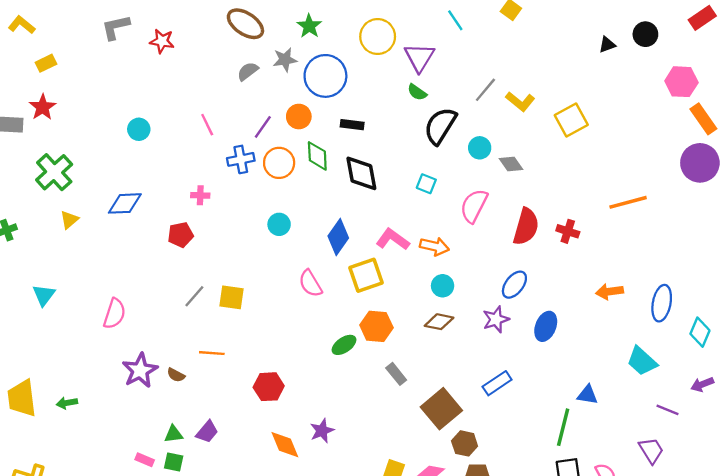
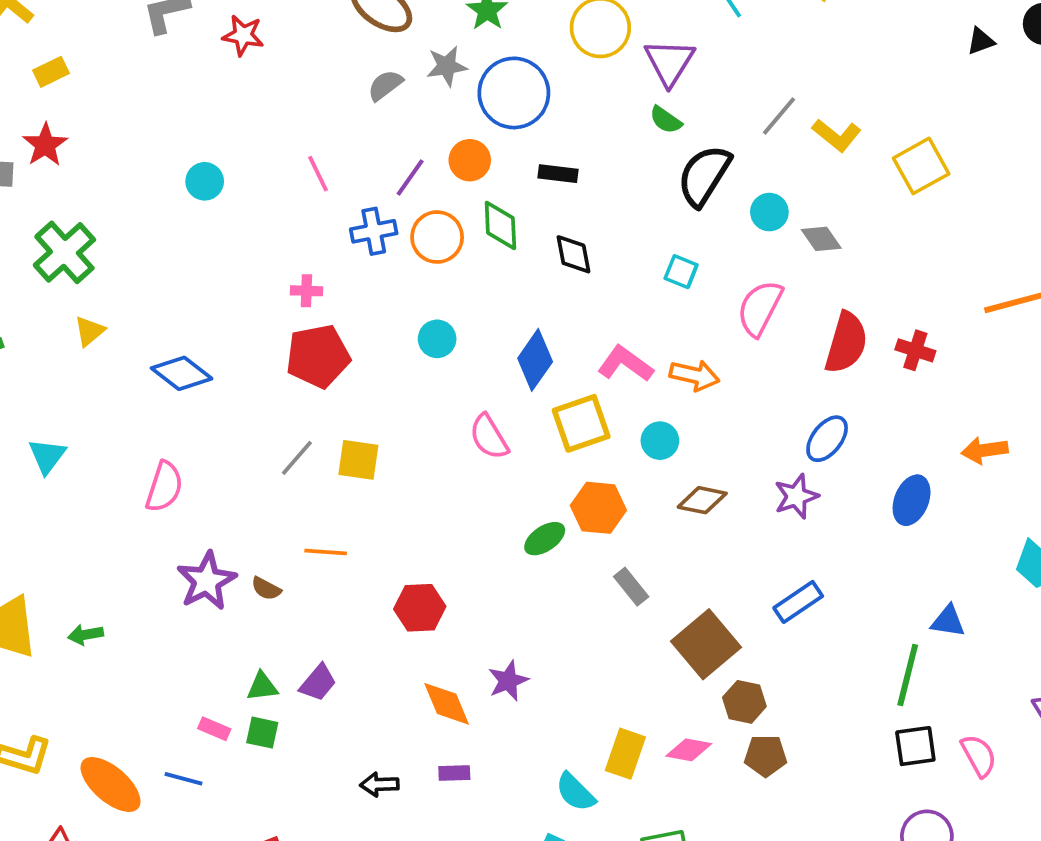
black diamond: (361, 173) -> (573, 254), size x0.7
blue diamond: (125, 203) -> (182, 373), moved, turned 40
red pentagon: (181, 235) -> (318, 356), moved, size x1.5
cyan circle: (443, 286) -> (660, 441), moved
blue ellipse: (546, 326) -> (912, 500), moved

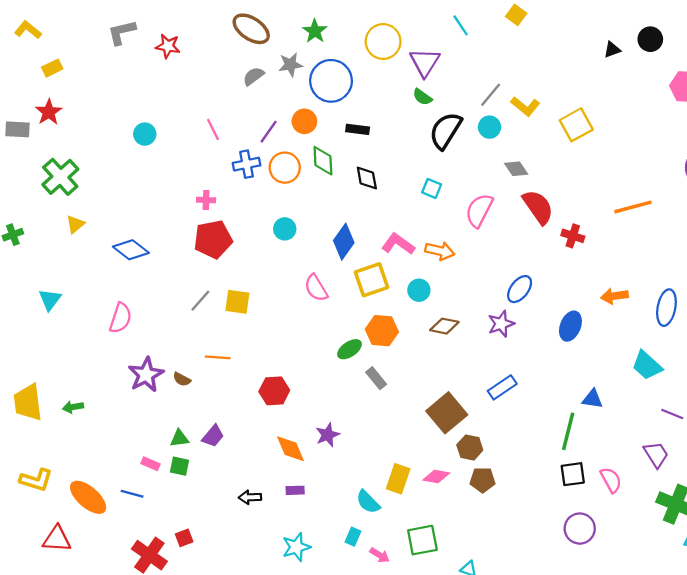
cyan circle: (769, 212) -> (489, 127), moved
red semicircle: (846, 343) -> (538, 207), moved, turned -51
gray rectangle: (631, 587) -> (376, 378), moved

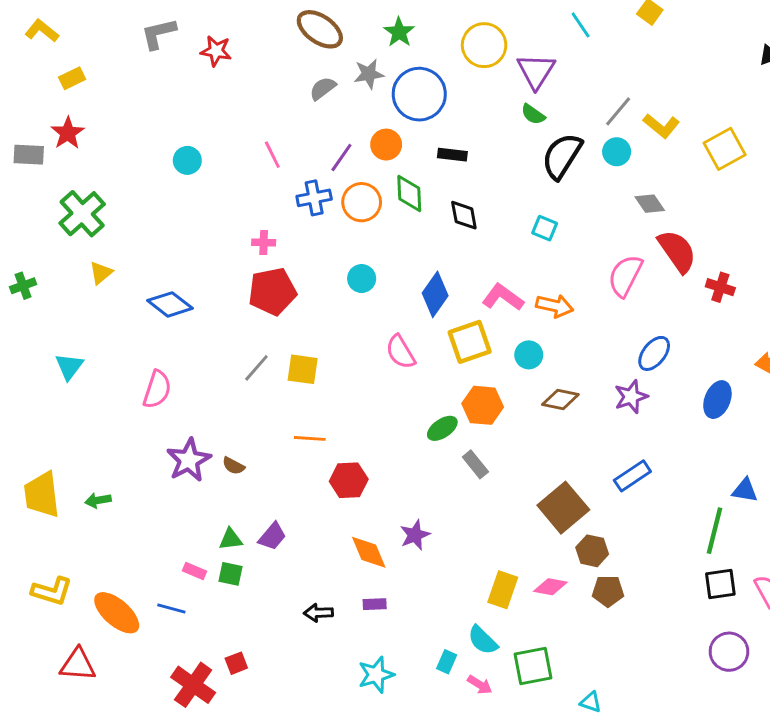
pink semicircle: (479, 210) -> (625, 276), moved
orange line: (218, 357) -> (310, 438), moved
cyan semicircle: (368, 502) -> (483, 640), moved

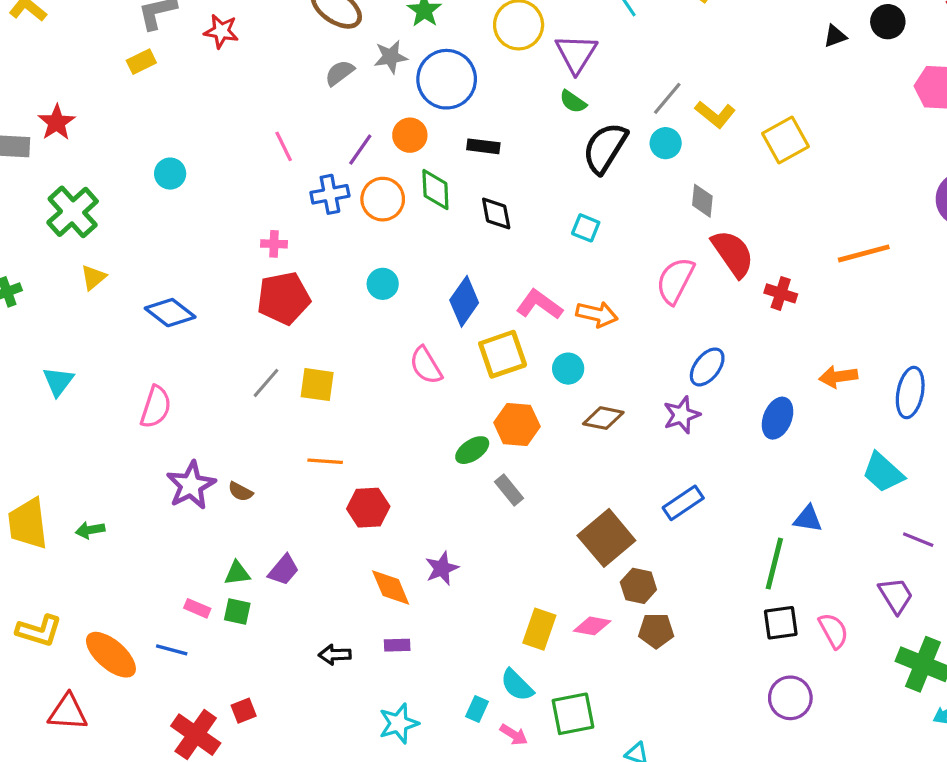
yellow rectangle: (72, 78) -> (141, 62), moved
cyan circle: (187, 160) -> (170, 174), moved
gray diamond: (650, 204) -> (702, 201), turned 40

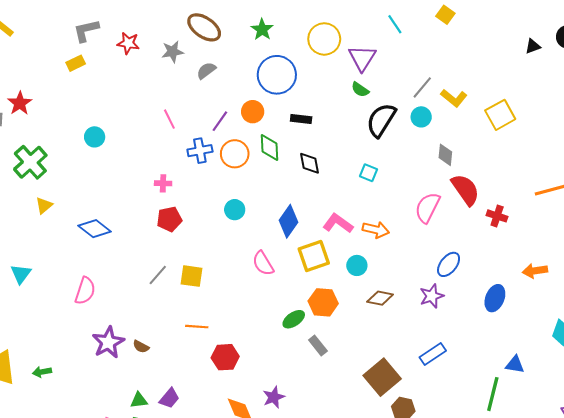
gray star: (391, 57) -> (173, 52), moved
red pentagon: (284, 298) -> (169, 219), size x0.7

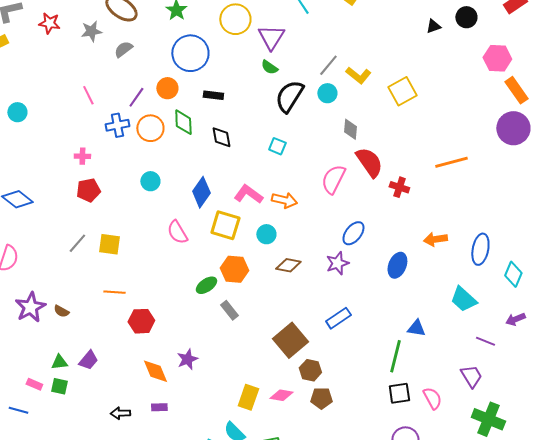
yellow square: (314, 256) -> (225, 225), turned 36

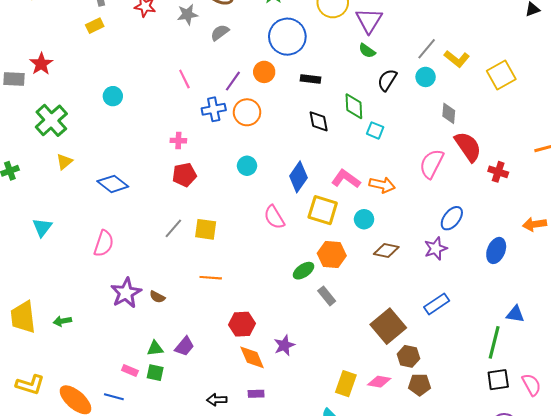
black semicircle: (289, 96) -> (387, 80), size x0.7
green diamond: (183, 122) -> (354, 106), moved
red hexagon: (141, 321) -> (242, 324), moved

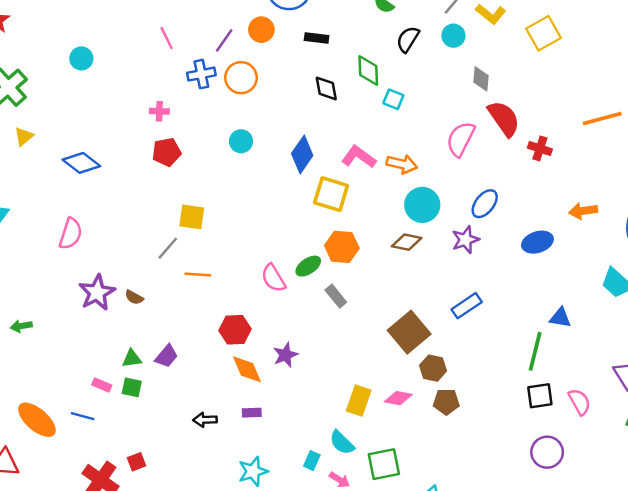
pink semicircle: (274, 217) -> (273, 278), moved
cyan circle: (364, 219) -> (422, 205), moved, size x1.5
gray line: (173, 228) -> (168, 248), moved
blue ellipse: (496, 250) -> (537, 242), turned 50

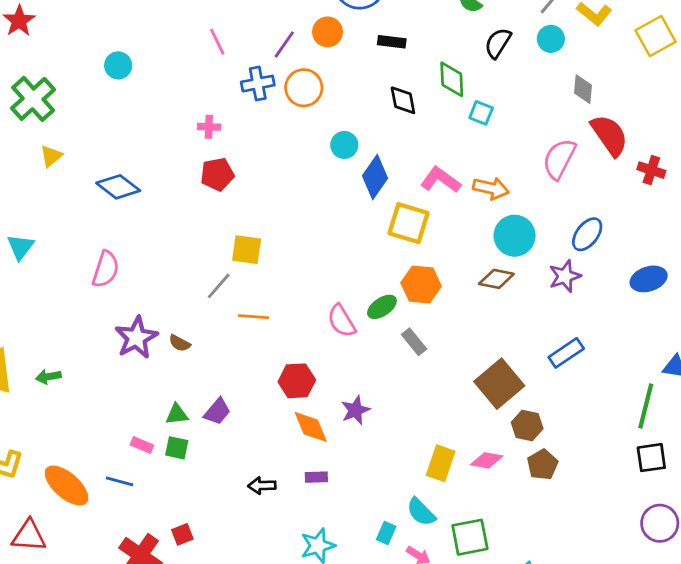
cyan circle: (241, 141) -> (344, 145), moved
brown pentagon: (446, 402) -> (542, 465), turned -30

